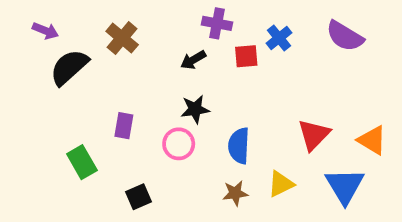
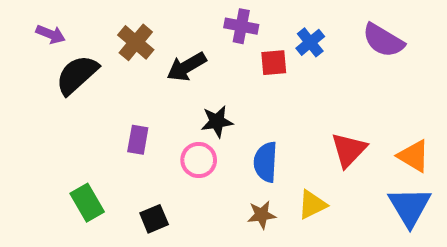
black arrow: (193, 60) -> (187, 67), moved, size x1.4
green rectangle: (82, 162) -> (87, 203), moved
blue triangle: (345, 186) -> (410, 207), moved

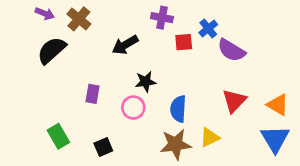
purple arrow: (51, 34) -> (45, 14), moved
purple semicircle: (383, 40) -> (231, 50), moved
brown cross: (136, 42) -> (79, 19), moved
brown star: (262, 215) -> (176, 144), size x1.6

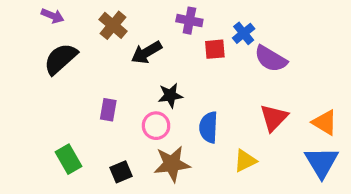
brown cross: (79, 19) -> (113, 25), moved
brown star: (176, 144) -> (172, 164), moved

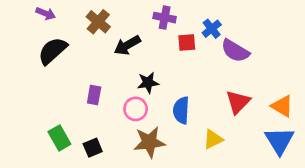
black square: (121, 172) -> (93, 148), moved

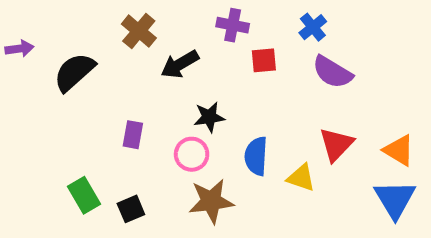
purple arrow: (46, 13) -> (19, 49), moved, turned -30
blue cross: (212, 29) -> (313, 27), moved
yellow triangle: (213, 139) -> (301, 178), moved, turned 45

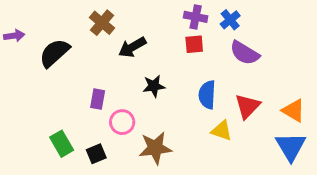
purple cross: (233, 25) -> (196, 17), moved
pink circle: (192, 154) -> (122, 122), moved
blue semicircle: (256, 156) -> (207, 95), moved

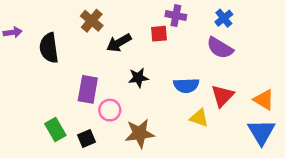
blue cross: (230, 20) -> (224, 18), moved
red square: (194, 44) -> (159, 34), moved
black semicircle: (54, 53) -> (49, 48), turned -56
blue semicircle: (207, 95) -> (186, 85), turned -95
purple rectangle: (98, 99) -> (88, 89), size x1.5

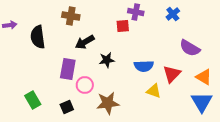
brown cross: (92, 21) -> (71, 16), turned -30
black arrow: (119, 43) -> (85, 42), moved
purple semicircle: (220, 48) -> (190, 48), moved
green rectangle: (55, 130) -> (33, 100), moved

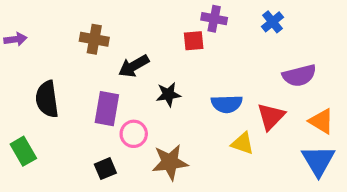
brown cross: (71, 16) -> (94, 39), moved
black semicircle: (38, 37) -> (47, 99), moved
purple semicircle: (190, 48) -> (299, 75), turned -45
green rectangle: (33, 100) -> (23, 151), moved

